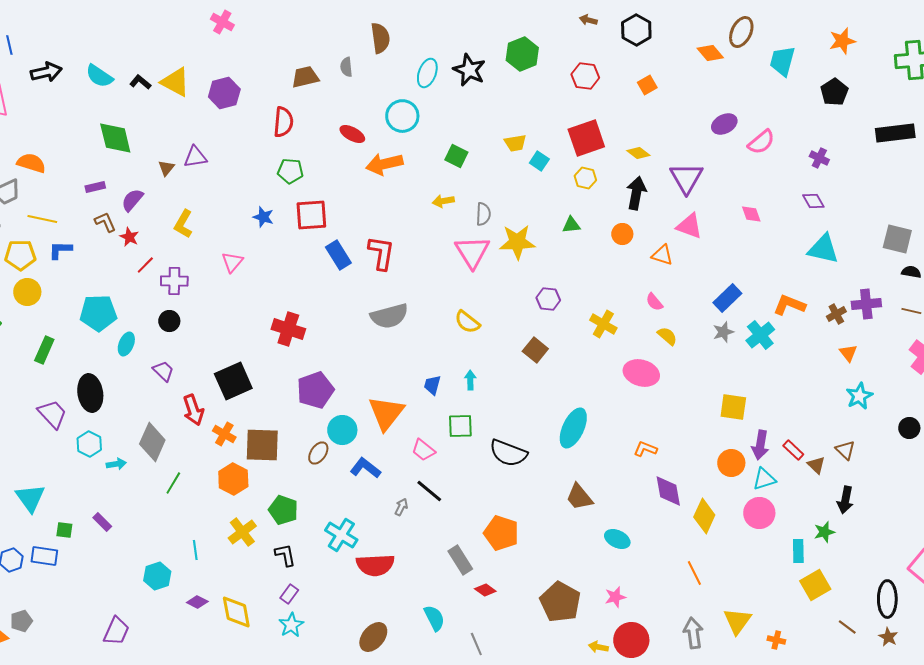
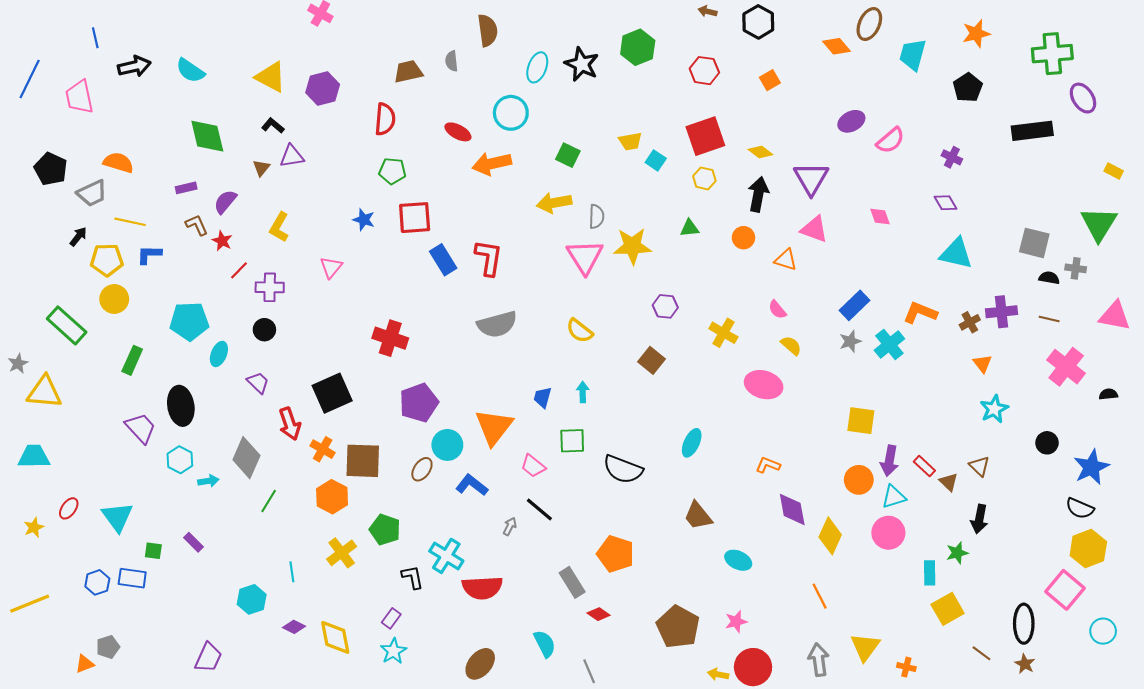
black L-shape: (140, 82) -> (273, 126), moved
yellow arrow: (443, 201) -> (554, 203), size x1.5
cyan ellipse: (573, 428) -> (692, 443), size x0.7
black L-shape: (285, 555) -> (412, 577), moved

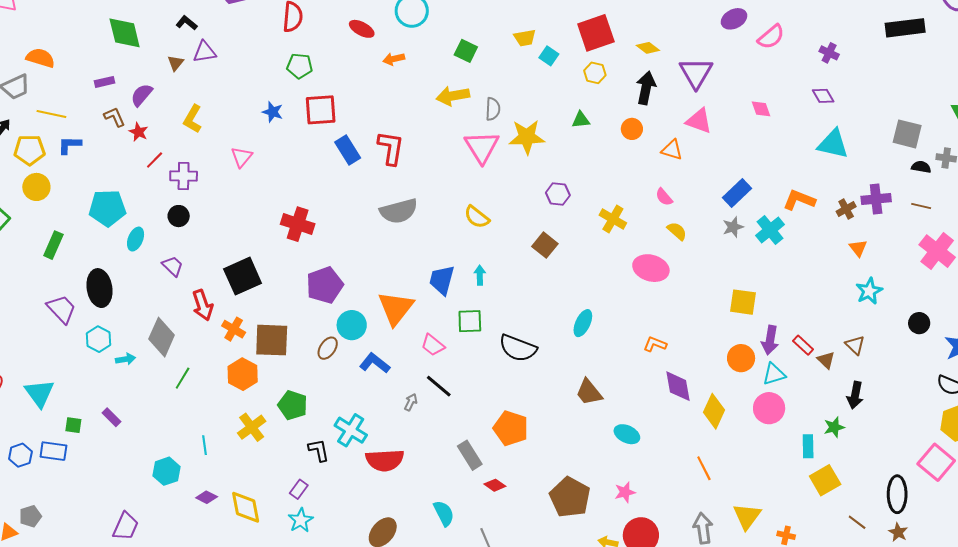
orange arrow: (492, 164) -> (394, 59), size x0.6
blue trapezoid: (543, 397) -> (442, 280), size x1.5

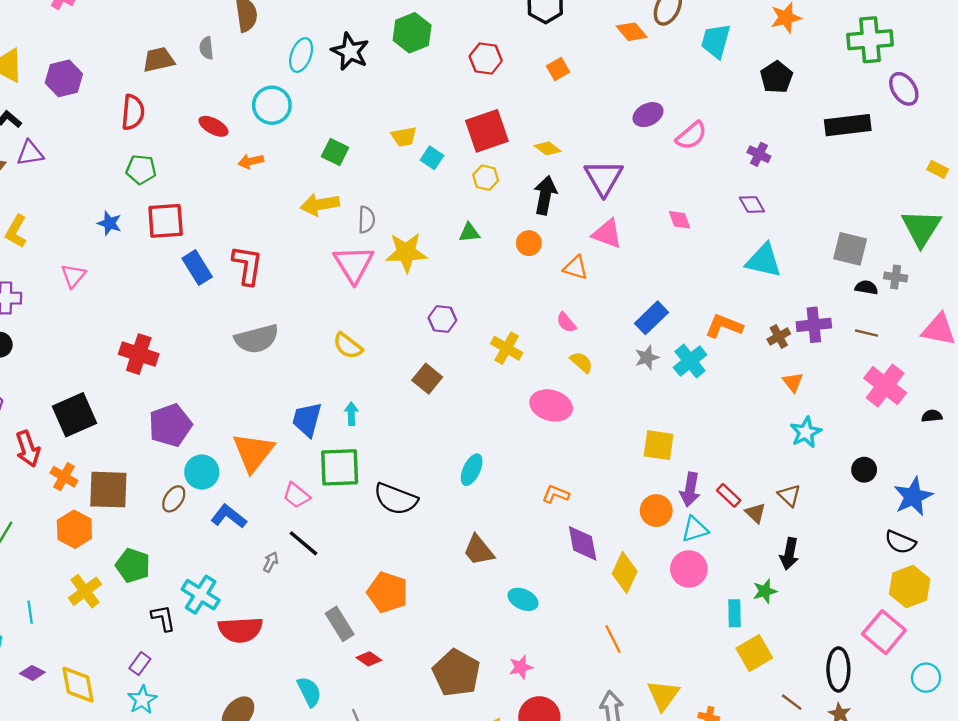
green square: (470, 321) -> (340, 467), size x1.4

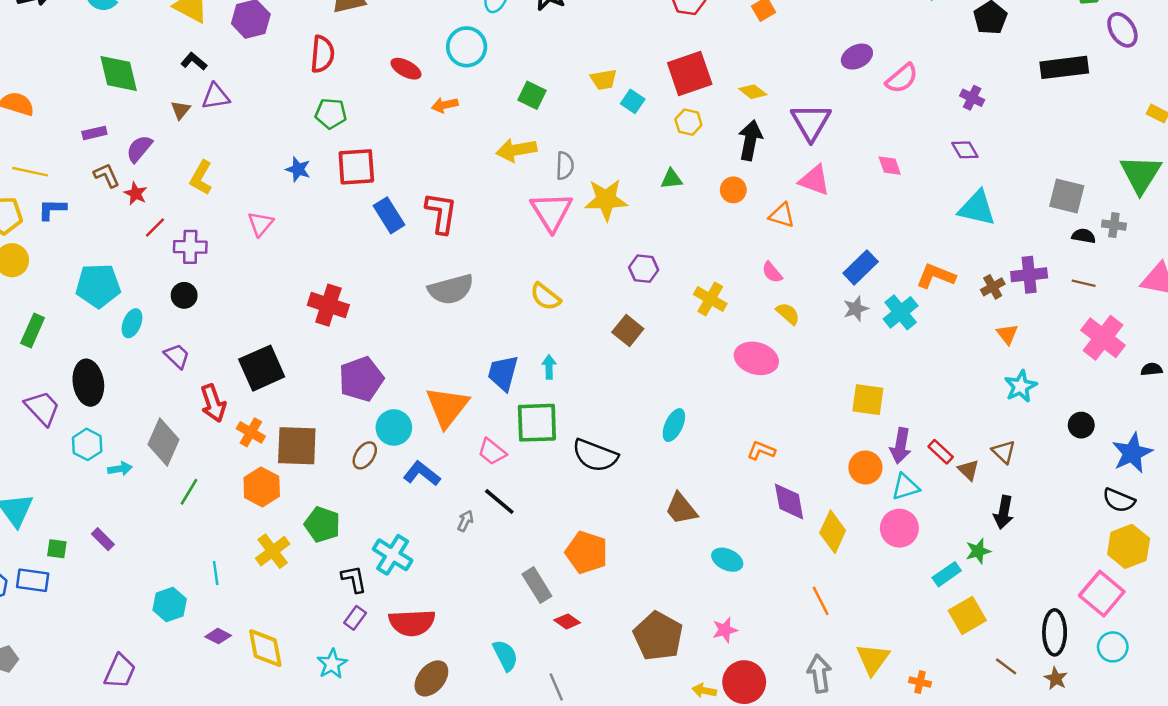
cyan rectangle: (734, 613) -> (947, 574), turned 56
red semicircle: (240, 630) -> (412, 623), moved
purple rectangle: (140, 664) -> (355, 618), moved
cyan circle: (926, 678) -> (1113, 647), moved

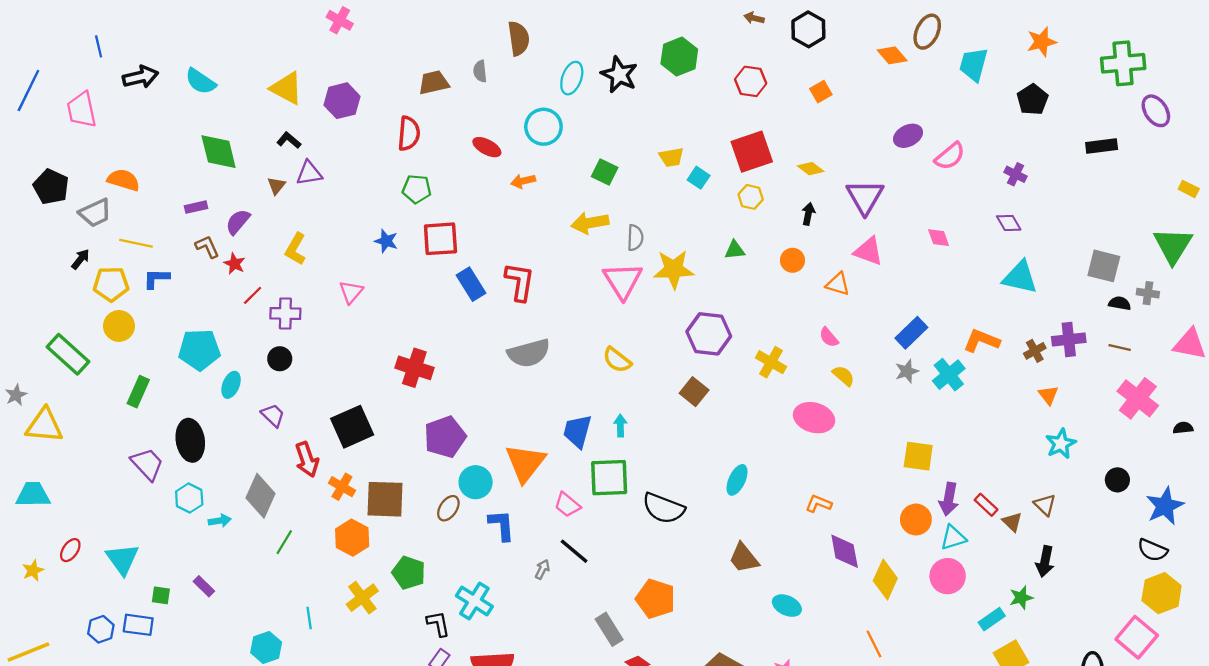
black rectangle: (1064, 67) -> (1102, 146), size x0.7
black arrow: (750, 140) -> (808, 214), size x0.6
purple hexagon: (644, 269) -> (709, 334), size x1.6
blue L-shape: (422, 474) -> (502, 525), turned 48

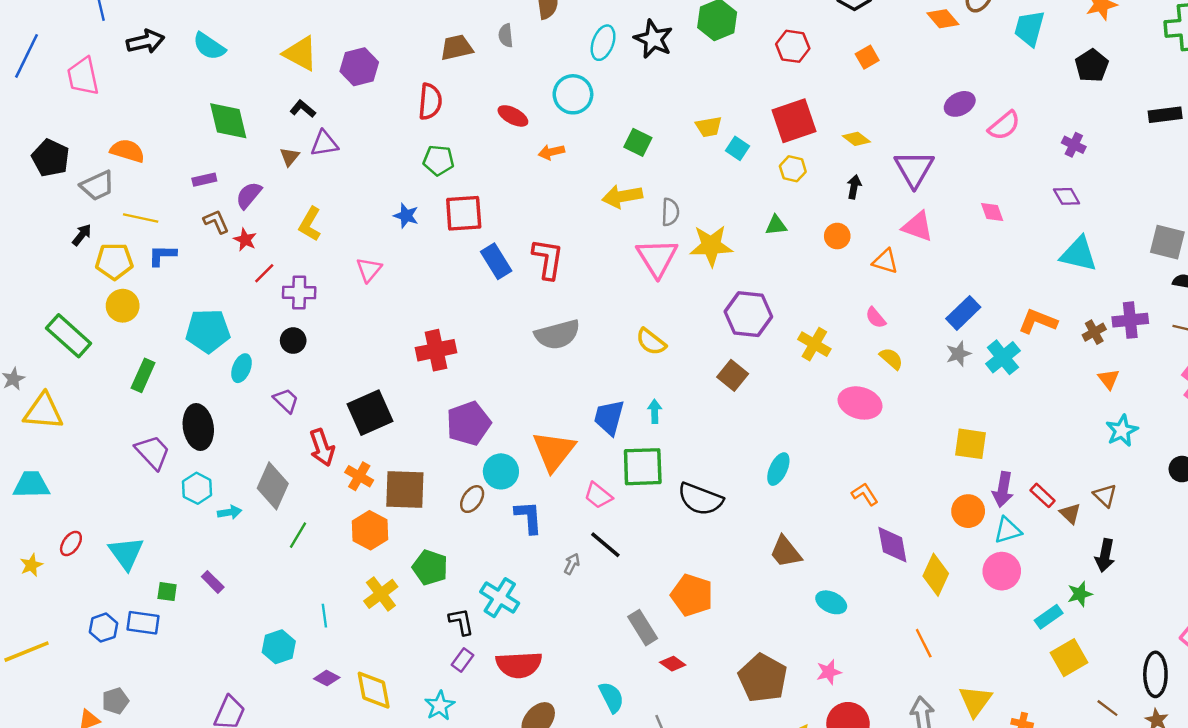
red cross: (414, 368) -> (436, 350), turned -30
orange L-shape: (819, 504) -> (865, 494), turned 35

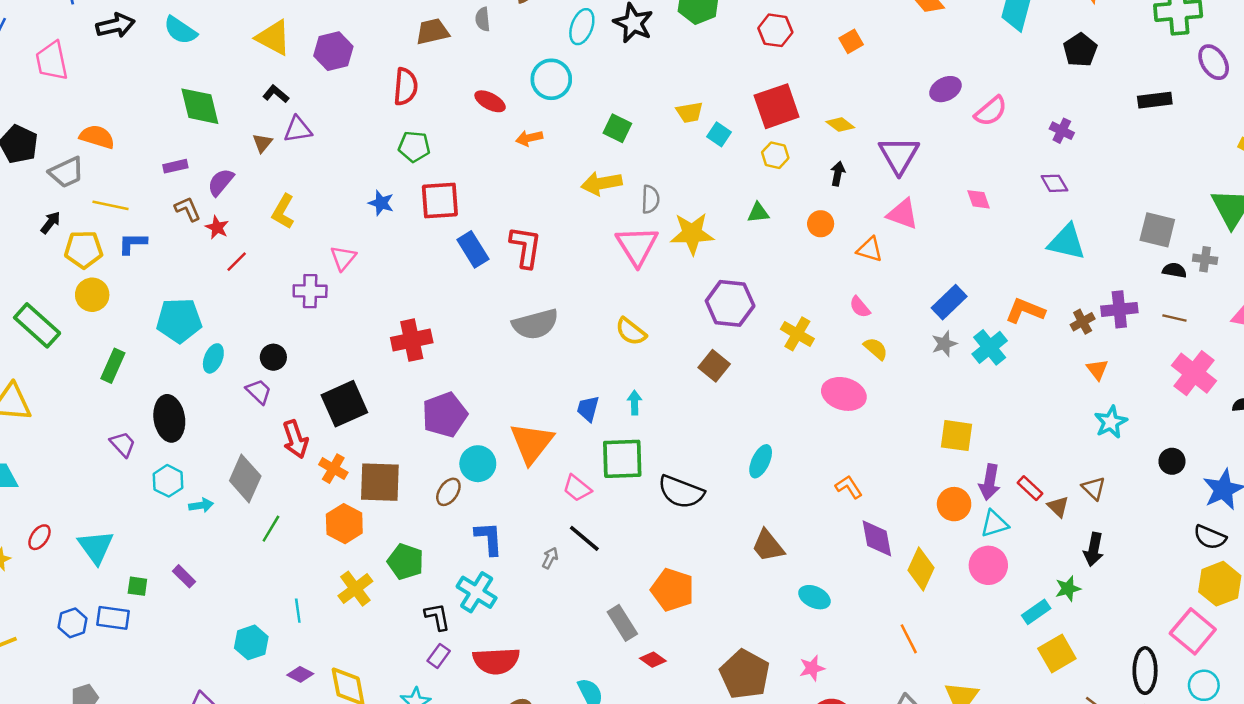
purple cross: (299, 292) -> (310, 291), moved
black circle: (293, 341) -> (273, 357), moved
blue trapezoid: (609, 417) -> (588, 409), size x0.7
purple trapezoid: (153, 452) -> (123, 444), size x0.7
blue L-shape: (529, 517) -> (489, 538), moved

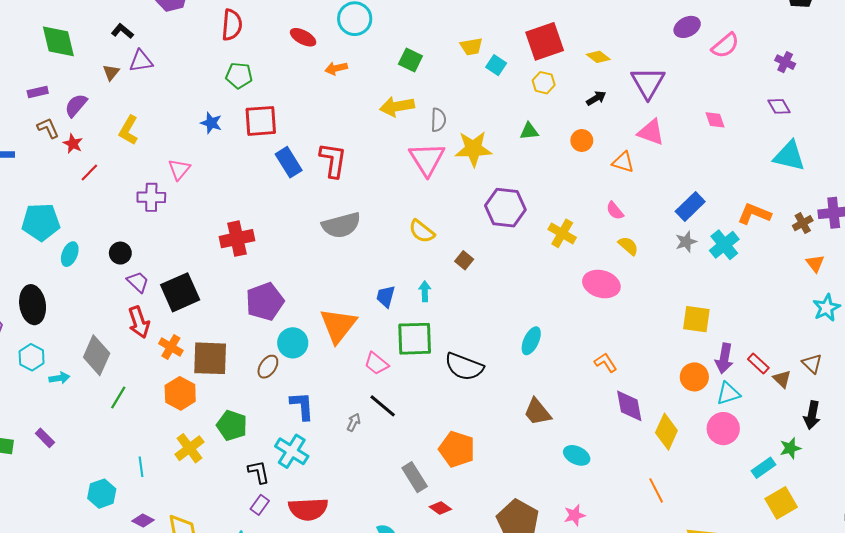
black arrow: (838, 174) -> (596, 98), turned 48
brown square: (714, 366) -> (464, 260), moved, size x0.7
purple trapezoid: (259, 391) -> (138, 282), moved

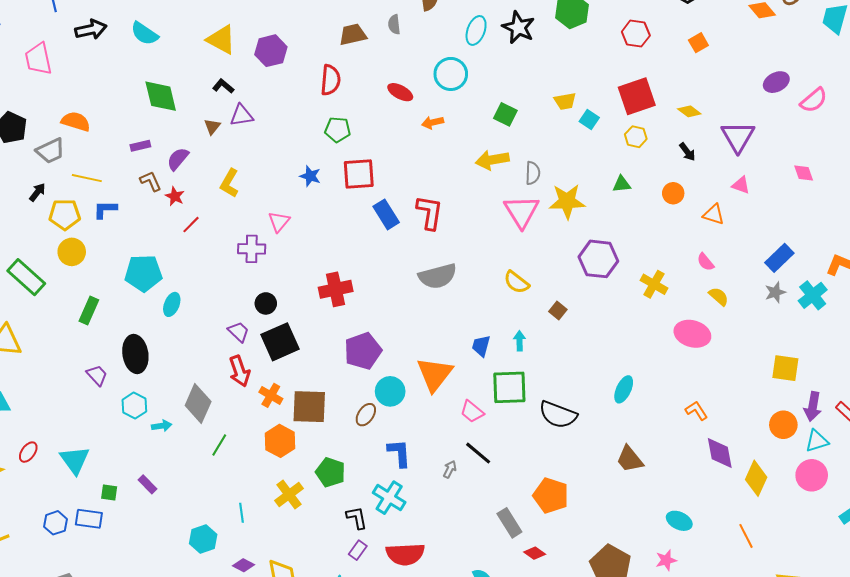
black arrow: (596, 98) -> (687, 152), turned 84
pink triangle: (651, 132) -> (741, 185), size x0.7
black circle: (120, 253) -> (266, 303), moved
cyan ellipse: (577, 455) -> (679, 521), moved

